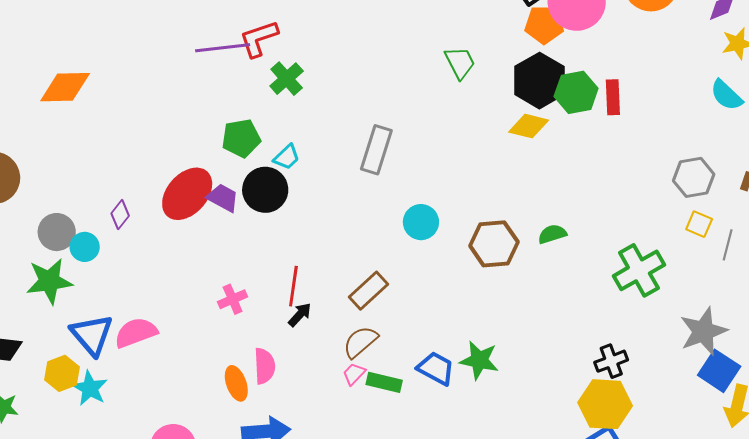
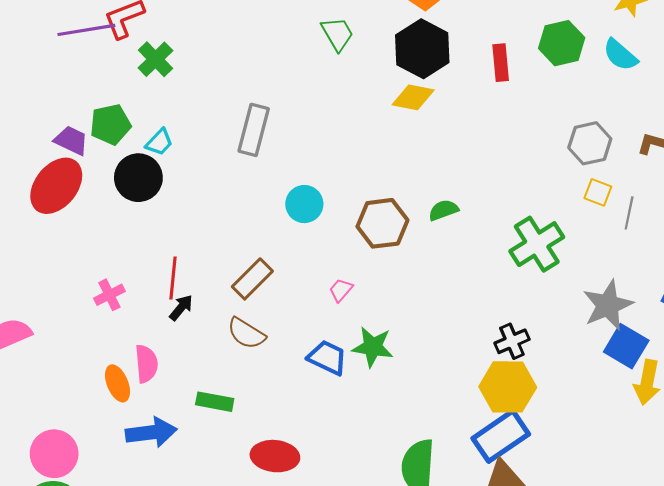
green hexagon: (576, 92) -> (562, 43), moved
purple trapezoid: (223, 198) -> (71, 140), moved
brown semicircle: (360, 342) -> (246, 333), turned -105
pink trapezoid: (354, 374) -> (341, 290), moved
green rectangle: (384, 382) -> (215, 402), moved

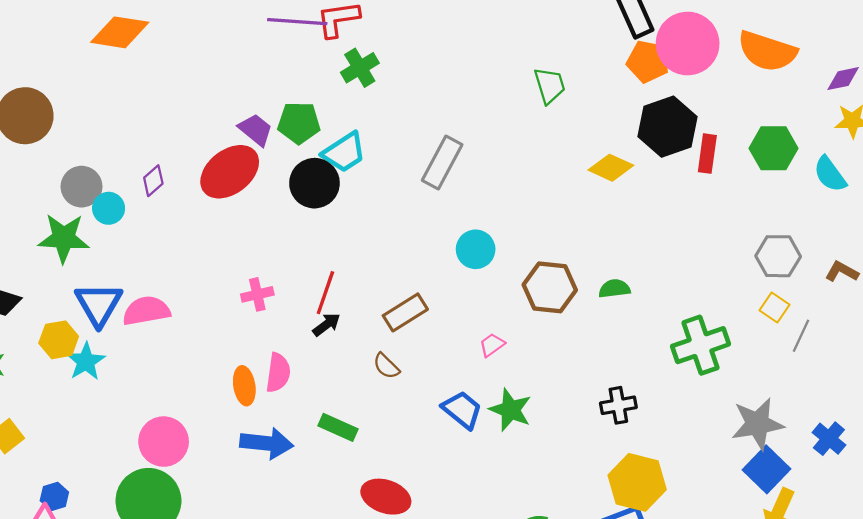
black hexagon: (422, 49) -> (667, 127), moved
cyan trapezoid: (159, 142) -> (344, 152), size x1.5
brown semicircle: (246, 333) -> (386, 366), size x0.7
black cross: (512, 341) -> (618, 405), moved

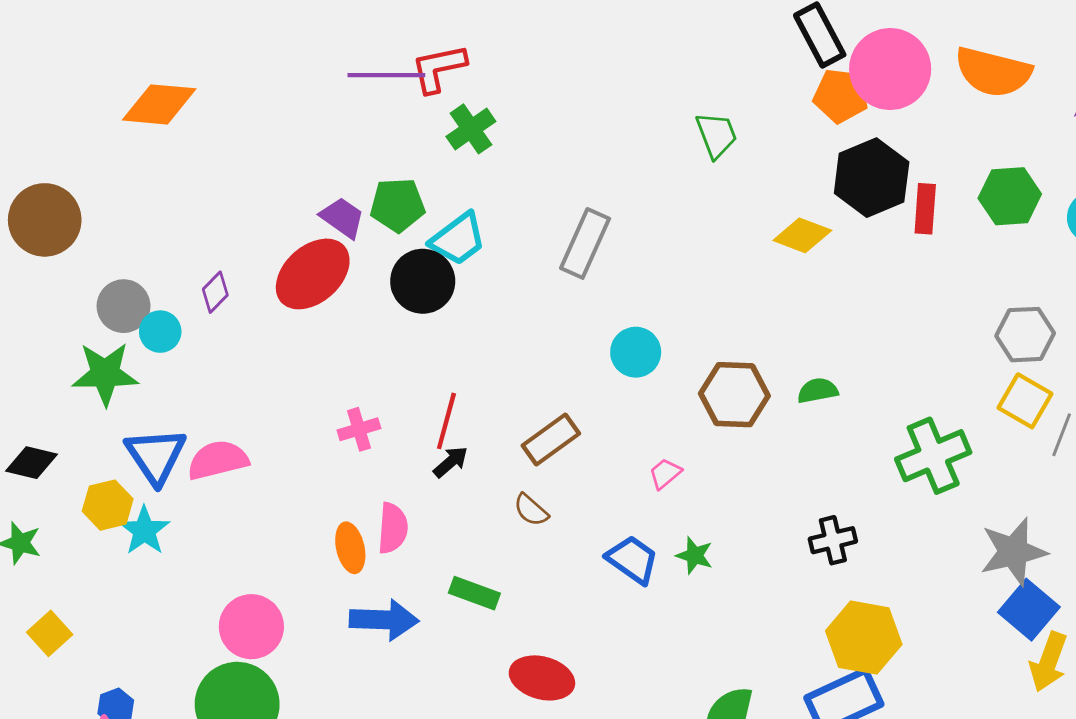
yellow square: (774, 308) -> (1025, 401), size x1.4
green star: (510, 410) -> (695, 555), size x0.7

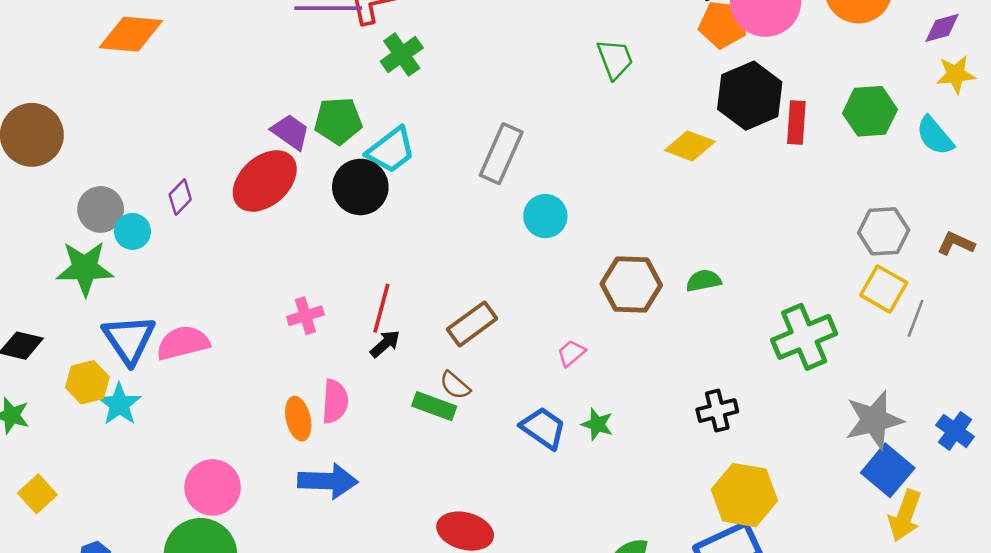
cyan circle: (636, 352) -> (545, 216), moved
green rectangle: (474, 593) -> (434, 406), moved

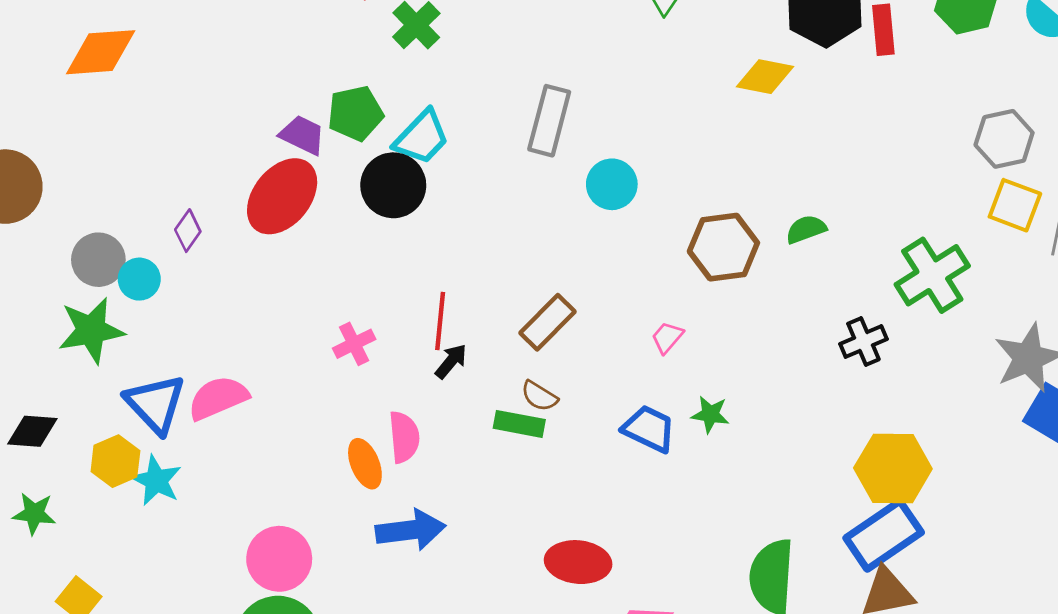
black cross: (717, 411) -> (863, 342), moved

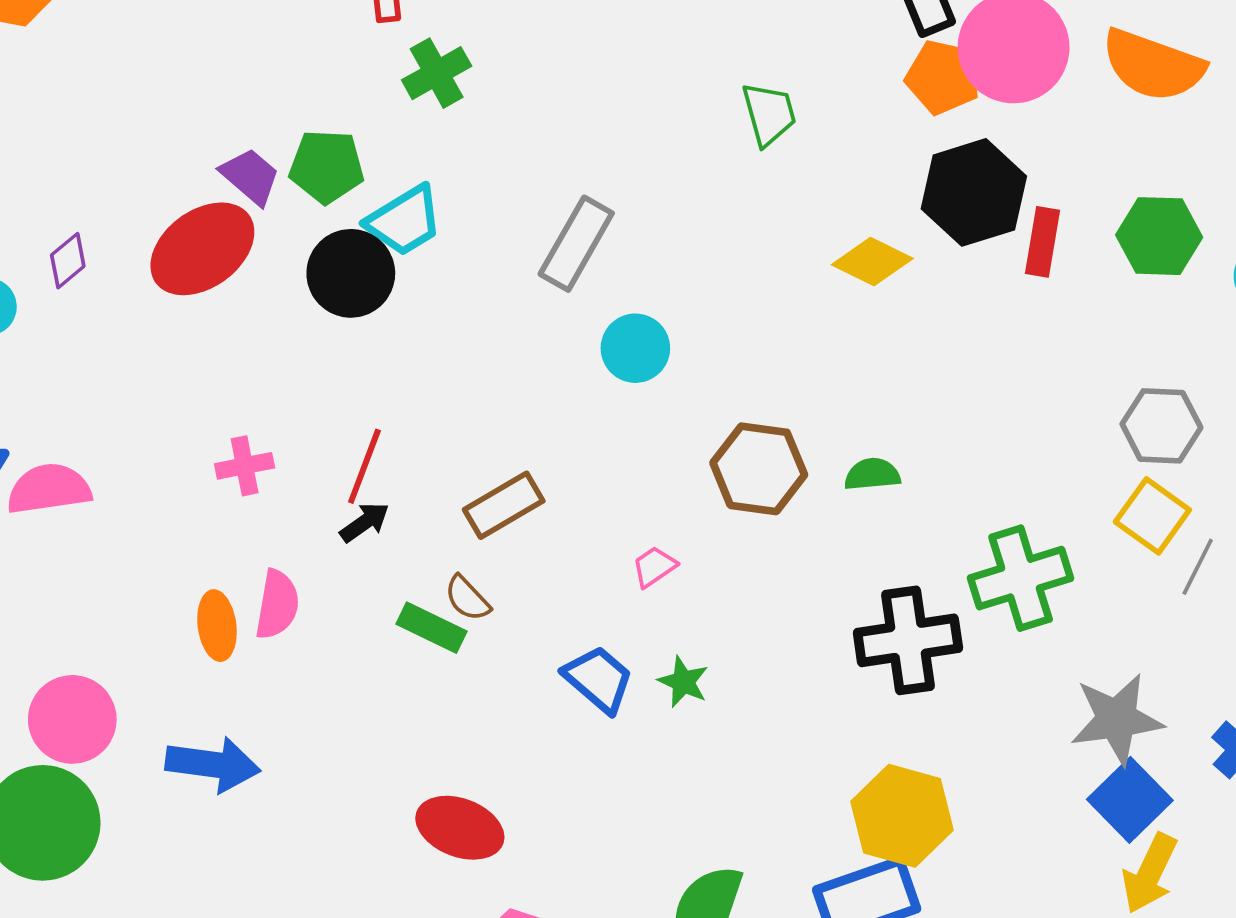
black cross: (863, 342) -> (908, 640), size x1.6
blue arrow: (411, 530) -> (213, 764), moved

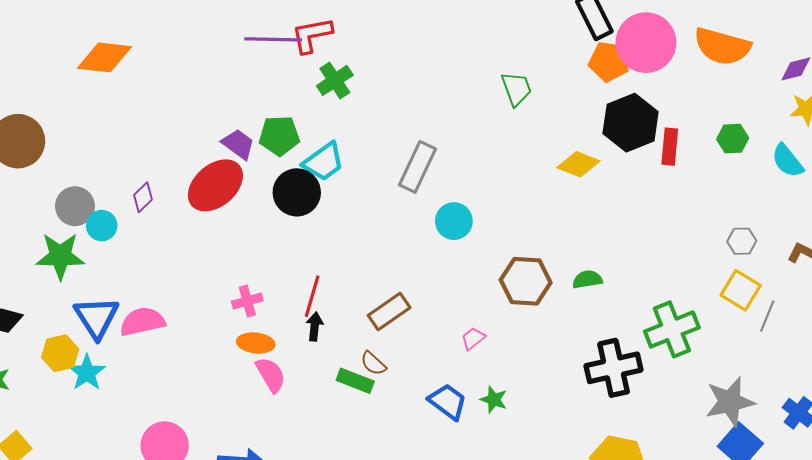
green hexagon: (1159, 236) -> (733, 139), size x0.7
gray hexagon: (1161, 426) -> (742, 241), size x0.7
black arrow: (365, 522) -> (315, 327), turned -44
pink semicircle: (277, 604) -> (271, 375), turned -36
orange ellipse: (217, 626) -> (256, 343), moved, turned -72

